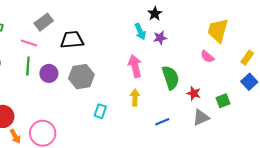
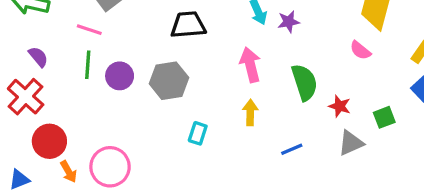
black trapezoid: (72, 40) -> (188, 25), moved

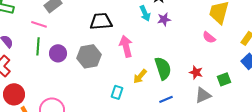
pink arrow: (250, 65) -> (126, 46), moved
green semicircle: (305, 82) -> (163, 68), moved
yellow arrow: (250, 113) -> (140, 76), turned -140
cyan rectangle: (198, 133) -> (117, 92), moved

